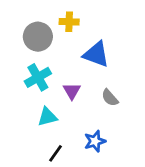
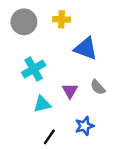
gray circle: (38, 37) -> (24, 22), moved
purple triangle: (72, 91) -> (70, 91), moved

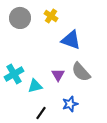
yellow cross: (61, 19) -> (51, 16), turned 32
cyan cross: (34, 69) -> (14, 74), moved
gray semicircle: (98, 87) -> (81, 72), size x1.5

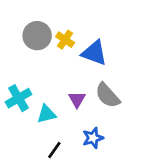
yellow cross: (51, 16) -> (65, 40), moved
gray circle: (20, 18) -> (37, 36), moved

